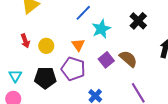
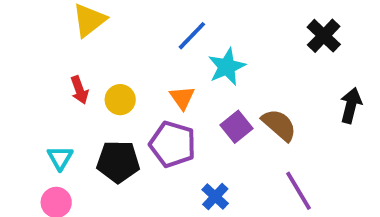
black cross: (138, 21) -> (324, 36), moved

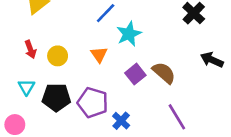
black arrow: (351, 105) -> (212, 60), turned -80
purple pentagon: (173, 144) -> (93, 103), moved
cyan triangle: (60, 158) -> (26, 87), moved

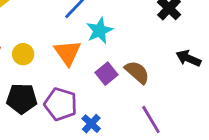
orange triangle: (99, 55) -> (68, 53), size x1.5

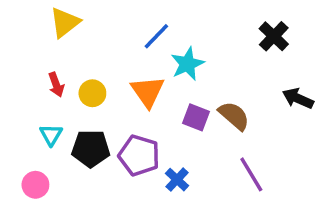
purple square: (106, 74) -> (196, 117), turned -30

